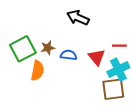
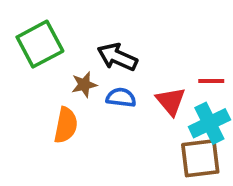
black arrow: (78, 18) -> (117, 57), moved
green square: (23, 49) -> (40, 44), moved

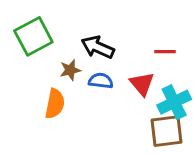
red line: (211, 81) -> (165, 52), moved

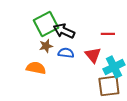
green square: (33, 36) -> (46, 24), moved
orange semicircle: (55, 104) -> (36, 68), turned -90

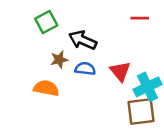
green square: (46, 24) -> (46, 22), moved, size x0.7
red line: (108, 34) -> (140, 18), moved

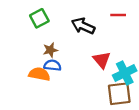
black arrow: (83, 40) -> (83, 26), moved
blue semicircle: (85, 69) -> (52, 65), moved

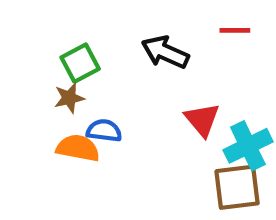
green square: (39, 18) -> (80, 63), moved
brown star: (50, 50) -> (69, 98), moved

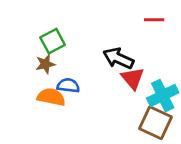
black arrow: (165, 52) -> (118, 58), moved
brown square: (237, 187) -> (155, 123), turned 32

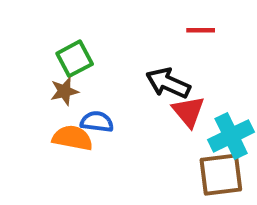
red line: (154, 20) -> (201, 30), moved
brown square: (155, 123) -> (221, 175), turned -32

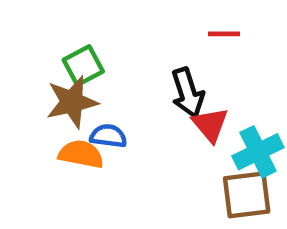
black arrow: (168, 83) -> (188, 93), turned -132
brown star: (64, 91) -> (72, 102), size x1.6

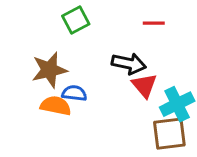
green square: (83, 66) -> (76, 20), moved
black arrow: (188, 93) -> (129, 64), turned -60

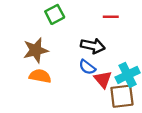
red triangle: (144, 85) -> (103, 79), moved
blue semicircle: (74, 93) -> (87, 67), moved, turned -150

